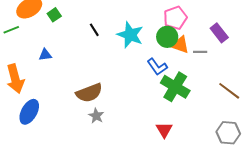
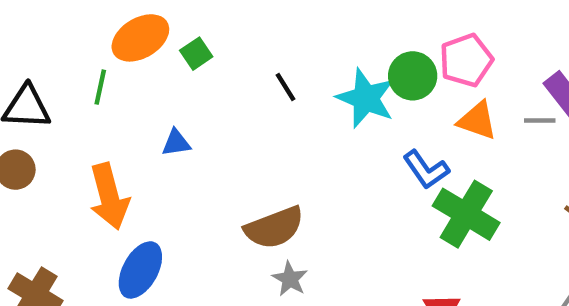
green line: (11, 30) -> (100, 87), turned -56
green circle: (167, 37) -> (413, 76), moved
gray line: (200, 52) -> (540, 120), moved

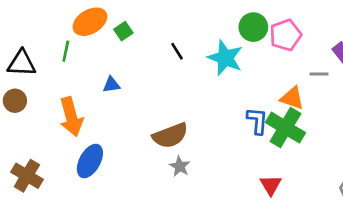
green circle: (413, 76) -> (253, 27), moved
orange triangle: (477, 120) -> (292, 98), moved
gray line: (540, 120) -> (319, 74), moved
blue L-shape: (426, 170) -> (257, 121), moved, turned -140

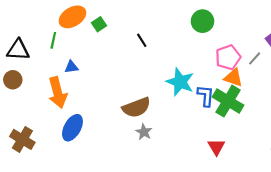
pink pentagon: (285, 35) -> (228, 57), moved
cyan star: (225, 58) -> (180, 82), moved
gray line: (319, 74) -> (255, 58), turned -48
blue triangle: (111, 85) -> (71, 67), moved

